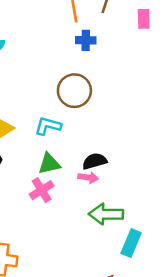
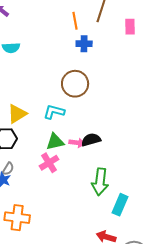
pink arrow: (88, 178) -> (77, 143), moved
green arrow: (106, 214) -> (100, 182), turned -84

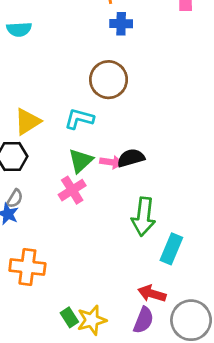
green triangle: (55, 142) -> (81, 161), turned -30

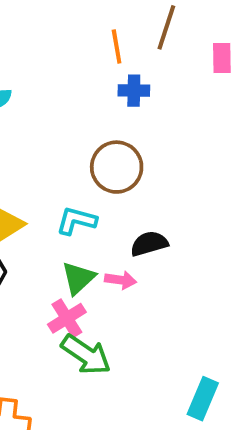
black semicircle: (131, 158) -> (149, 244), moved
green arrow: (143, 217) -> (86, 355), moved, turned -63

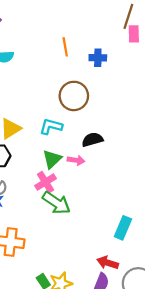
brown line: (166, 27) -> (128, 16), moved
orange line: (117, 47) -> (65, 47), moved
blue cross: (134, 91) -> (98, 58), moved

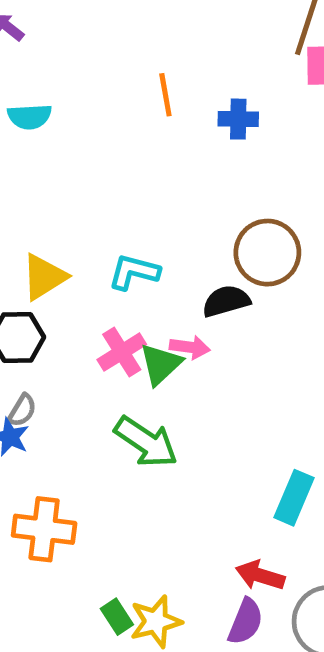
brown circle: (74, 96) -> (267, 253), moved
green triangle: (52, 159) -> (161, 364), moved
pink cross: (46, 182) -> (122, 352), moved

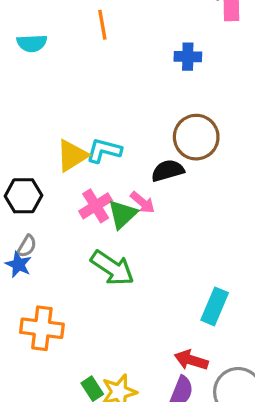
orange line: (165, 95) -> (102, 25), moved
blue cross: (238, 119) -> (188, 57), moved
yellow triangle: (44, 277) -> (72, 156), moved
pink arrow: (190, 347) -> (143, 202), turned 32

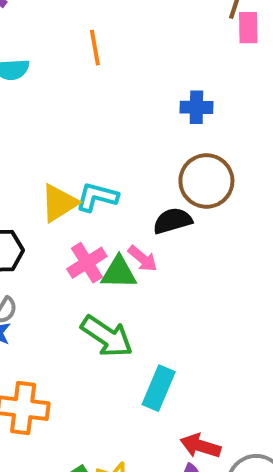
blue cross: (188, 57) -> (196, 107), moved
green triangle: (122, 214) -> (119, 273), turned 44
cyan rectangle: (215, 306) -> (159, 388), moved

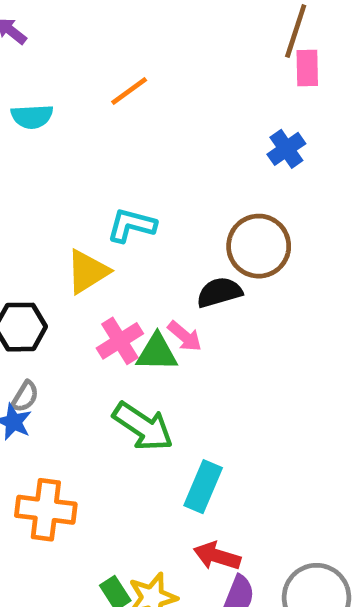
orange line: (95, 48) -> (129, 91), turned 64
blue cross: (196, 107) -> (286, 149), moved, turned -36
cyan L-shape: (97, 197) -> (131, 225), moved
red arrow: (200, 446) -> (217, 556), moved

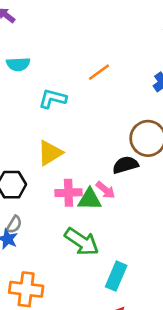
orange line: (129, 91) -> (99, 72), moved
cyan L-shape: (131, 225) -> (53, 99), moved
pink cross: (120, 341) -> (68, 193), turned 30

